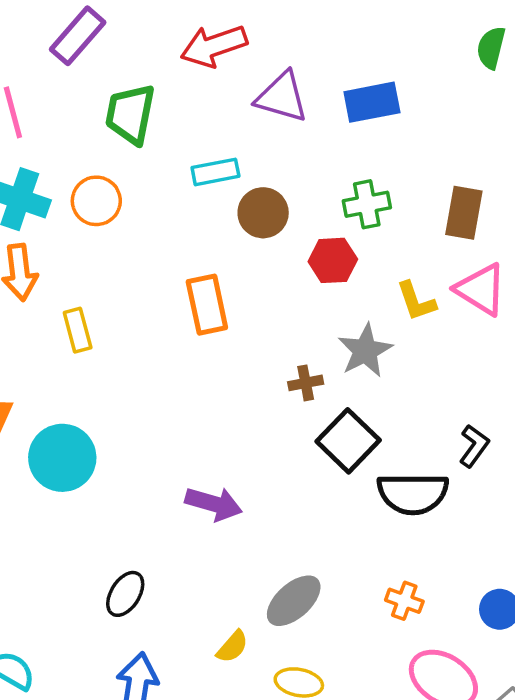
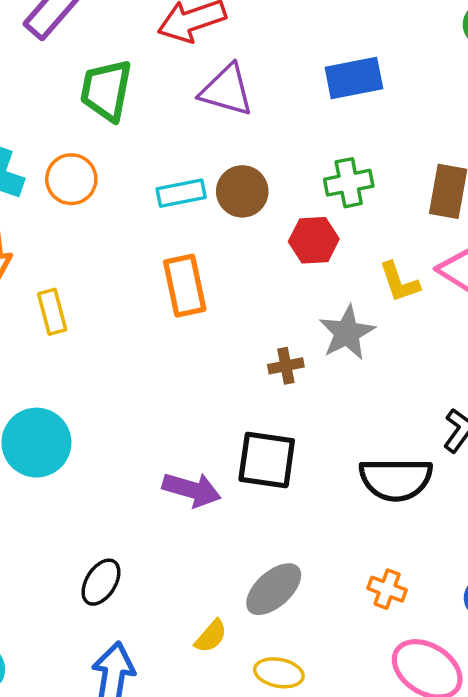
purple triangle: (282, 97) -> (227, 90), moved
cyan rectangle: (215, 172) -> (181, 193), moved
black square: (348, 441) -> (267, 460), moved, turned -36

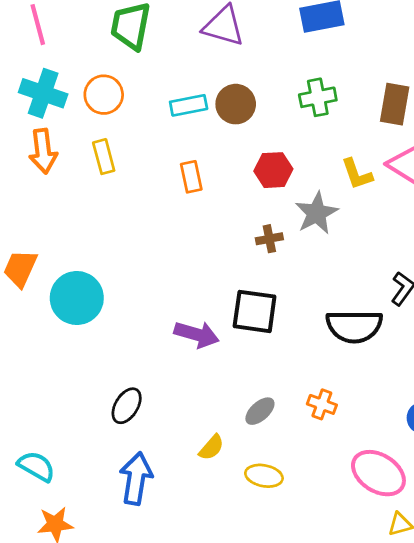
red hexagon: (314, 240) -> (273, 170), moved
orange rectangle: (185, 286) -> (191, 177), size x0.7
yellow rectangle: (52, 312) -> (104, 157), moved
gray ellipse: (274, 589) -> (260, 411), size x0.7
orange cross: (387, 589) -> (322, 404), moved

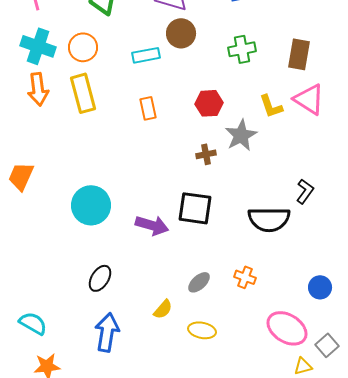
brown circle: (236, 104) -> (181, 33), moved
yellow rectangle: (104, 157) -> (83, 93), size x1.5
cyan circle: (77, 298) -> (91, 205), moved

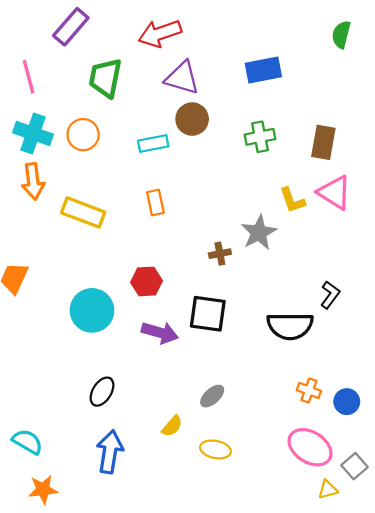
yellow rectangle: (83, 93) -> (83, 212), moved, turned -54
red hexagon: (209, 103) -> (147, 281), moved
orange cross: (245, 277) -> (309, 390), moved

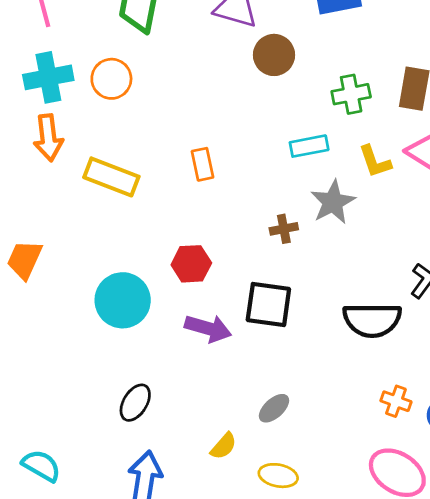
brown circle: (192, 119) -> (274, 55), moved
cyan cross: (33, 134) -> (48, 77), turned -30
green cross: (260, 137) -> (351, 94), moved
cyan rectangle: (153, 144) -> (309, 146), moved

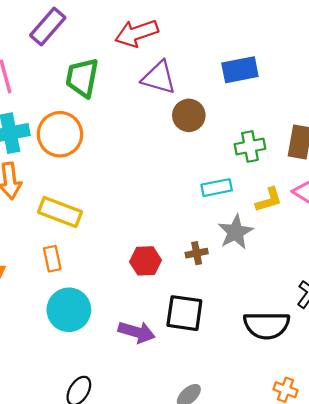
orange circle: (111, 79) -> (60, 134), size x1.4
yellow L-shape: (375, 162) -> (269, 200), turned -88
orange rectangle: (203, 164) -> (52, 259), moved
red hexagon: (191, 264) -> (146, 261), moved

